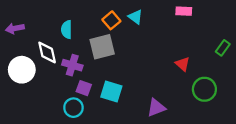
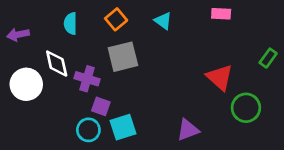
orange square: (111, 20) -> (116, 19), moved
cyan semicircle: (67, 30) -> (70, 23), moved
red triangle: (183, 64) -> (220, 77), size x1.5
cyan square: (111, 92) -> (123, 127), moved, turned -35

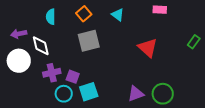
purple arrow: (18, 35) -> (19, 34), moved
red triangle: (220, 77) -> (148, 48), moved
purple cross: (87, 79) -> (52, 73), moved, turned -30
green circle: (246, 108) -> (163, 94), moved

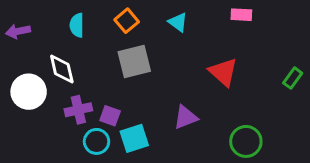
purple arrow: (19, 34) -> (18, 31), moved
green rectangle: (194, 42) -> (293, 78), moved
purple triangle: (136, 94) -> (186, 117), moved

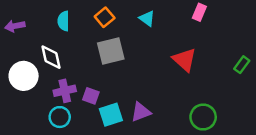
pink rectangle: (241, 15) -> (199, 12), turned -70
purple triangle: (186, 117) -> (141, 112), moved
cyan circle: (96, 141) -> (60, 117), moved

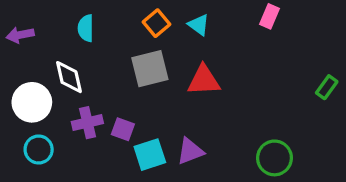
orange square: (105, 17) -> (157, 23), moved
red triangle: (184, 60) -> (204, 80), moved, turned -45
cyan circle: (60, 117) -> (39, 149), moved

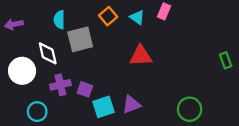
pink rectangle: (269, 16) -> (164, 11), moved
gray square: (150, 69) -> (80, 39), moved
green rectangle: (327, 87) -> (226, 60), turned -56
cyan circle: (39, 149) -> (37, 112), moved

